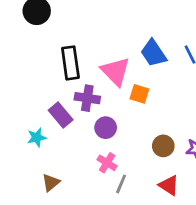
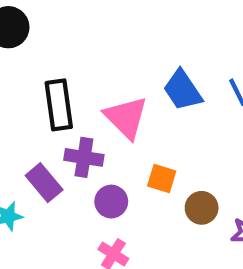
orange square: (139, 94) -> (162, 178), moved
brown circle: (163, 146) -> (202, 208), moved

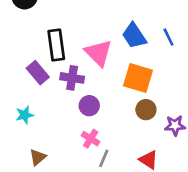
orange square: (162, 178) -> (138, 78), moved, size x1.6
purple rectangle: (44, 183) -> (38, 73), moved

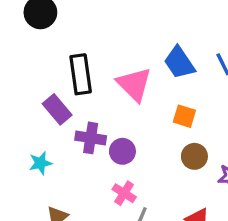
purple cross: (72, 78) -> (91, 138), moved
orange square: (138, 78) -> (184, 116), size x0.6

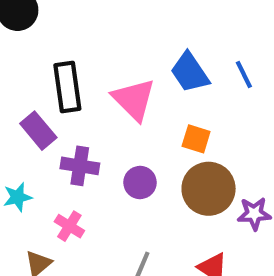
purple circle: (122, 151) -> (140, 182), moved
brown circle: (194, 156) -> (209, 189), size x1.6
pink cross: (124, 193) -> (69, 226), moved

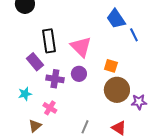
blue trapezoid: (190, 72) -> (116, 19), moved
purple circle: (140, 182) -> (79, 74), moved

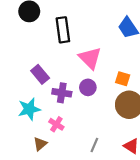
black rectangle: (49, 41) -> (63, 30), moved
cyan star: (25, 94) -> (29, 109), size x1.5

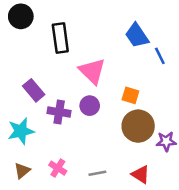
pink cross: (56, 124) -> (58, 168), moved
brown triangle: (40, 144) -> (22, 171), moved
gray line: (94, 145) -> (97, 173), turned 56

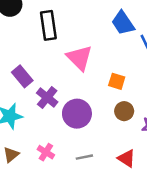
purple circle: (90, 106) -> (77, 114), moved, size x1.5
purple cross: (59, 112) -> (47, 97), turned 30
brown circle: (138, 126) -> (124, 111), size x0.6

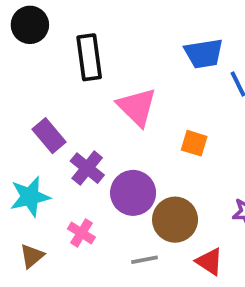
blue trapezoid: (123, 23) -> (204, 53), turned -65
brown circle: (124, 111) -> (175, 220), moved, size x1.5
pink cross: (46, 152) -> (81, 233), moved

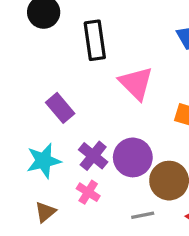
purple cross: (87, 168) -> (93, 156), moved

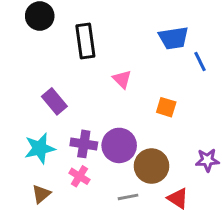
pink triangle: (136, 83) -> (122, 79), size x0.6
purple cross: (93, 156) -> (84, 144), turned -30

